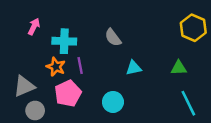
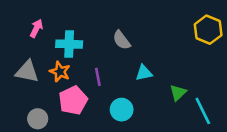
purple line: (80, 65) -> (98, 77), moved
green triangle: (179, 68) -> (178, 93), moved, turned -42
gray triangle: (24, 86) -> (27, 72), moved, turned 35

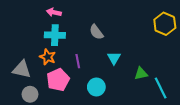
pink arrow: (36, 28) -> (54, 12), moved, turned -104
gray triangle: (27, 72) -> (22, 69), moved
cyan triangle: (144, 73) -> (114, 58), turned -48
green triangle: (178, 93) -> (141, 74), turned 32

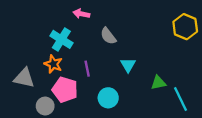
pink arrow: (54, 12) -> (81, 14), moved
cyan cross: (55, 35) -> (61, 39), turned 30
pink pentagon: (58, 80) -> (65, 90), turned -30
gray circle: (30, 94) -> (45, 106), moved

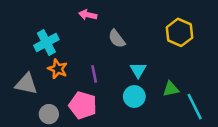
yellow hexagon: (185, 27) -> (180, 32), moved
cyan cross: (61, 39) -> (46, 42), moved, turned 30
pink pentagon: (65, 90) -> (83, 105), moved
cyan circle: (108, 98) -> (134, 97), moved

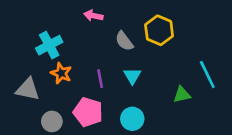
yellow hexagon: (180, 32) -> (159, 30), moved
cyan triangle: (138, 70) -> (132, 76), moved
cyan circle: (134, 97) -> (132, 119), moved
cyan line: (195, 107) -> (207, 75), moved

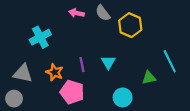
gray semicircle: (124, 41) -> (103, 13), moved
orange star: (61, 73) -> (55, 72), moved
cyan circle: (132, 119) -> (123, 97), moved
gray circle: (52, 121) -> (14, 99), moved

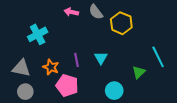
green triangle: (149, 78) -> (139, 72), turned -32
gray circle: (14, 99) -> (25, 92), moved

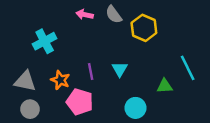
green triangle: (139, 72) -> (165, 86), turned 40

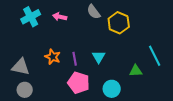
pink arrow: (85, 15) -> (60, 17), moved
cyan cross: (45, 41) -> (31, 17), moved
orange star: (60, 80) -> (53, 57), moved
pink pentagon: (80, 102) -> (79, 83), moved

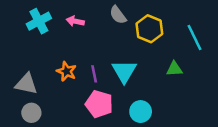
cyan line: (155, 56) -> (195, 37), moved
cyan triangle: (99, 57) -> (124, 71), size x1.5
green triangle: (136, 71) -> (174, 69), moved

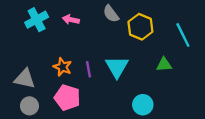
pink pentagon: (99, 104) -> (67, 98), moved
cyan circle: (141, 112) -> (143, 105), moved

